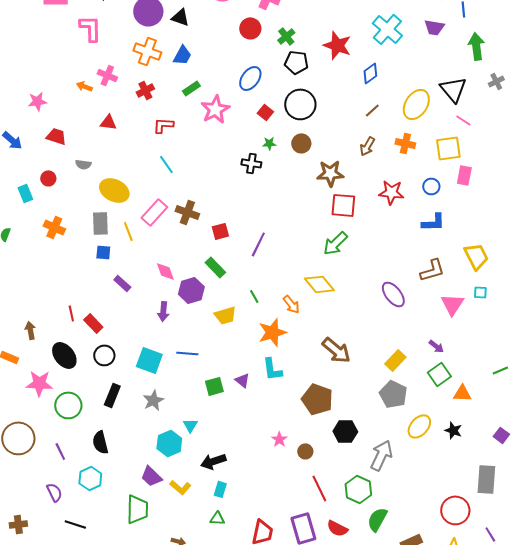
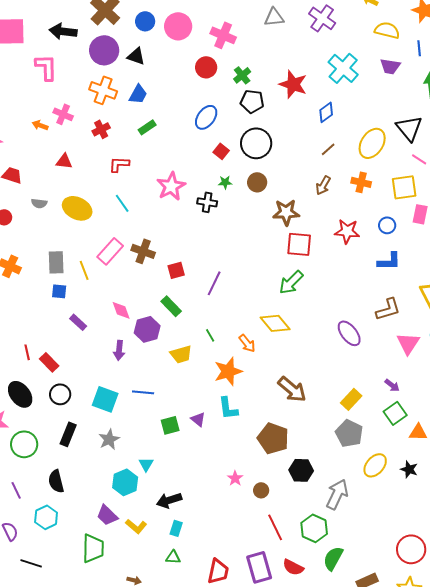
pink star: (215, 109) -> (171, 186), moved
yellow ellipse: (114, 190) -> (77, 208), moved

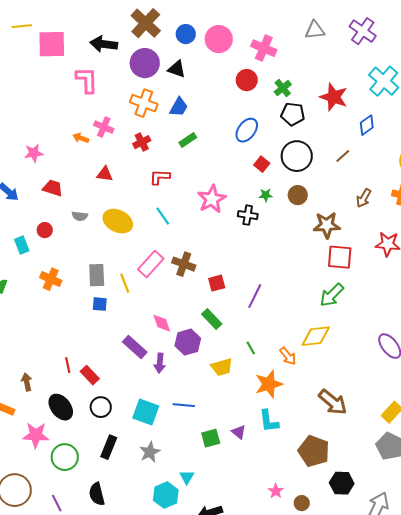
brown line: (328, 149) -> (343, 156), moved
purple rectangle: (78, 322) -> (135, 347), moved, size x1.4
yellow diamond: (275, 323) -> (316, 336), turned -56

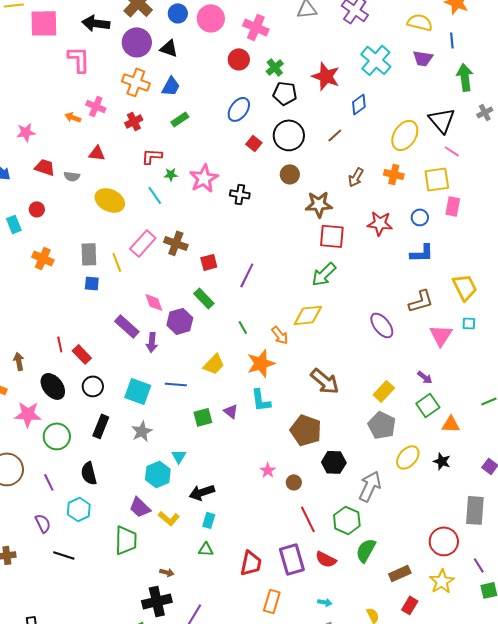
green star: (266, 195) -> (171, 174), moved
gray semicircle: (80, 216) -> (72, 176), moved
yellow trapezoid: (222, 367) -> (214, 364), moved, turned -30

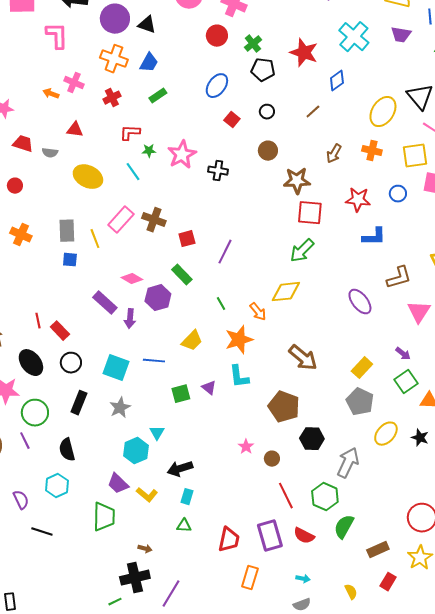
black circle: (289, 135) -> (267, 112), size x0.5
blue L-shape: (422, 253) -> (374, 237), moved
pink diamond: (154, 302) -> (132, 279), turned -40
purple line: (49, 482) -> (25, 441), moved

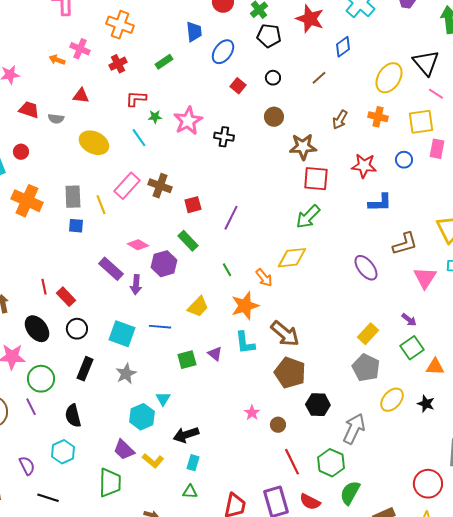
blue trapezoid: (149, 63) -> (194, 32), moved, turned -35
orange cross: (21, 235) -> (27, 201), size x1.4
brown arrow: (303, 358) -> (285, 334), moved

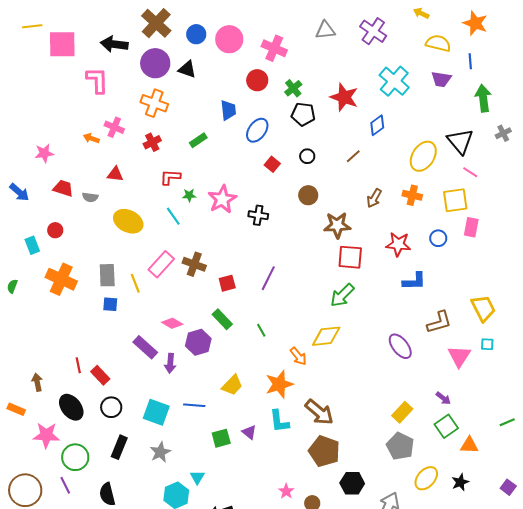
purple line: (231, 218) -> (268, 278), moved
green line: (227, 270) -> (261, 330), moved
black star: (426, 404) -> (460, 482), turned 30

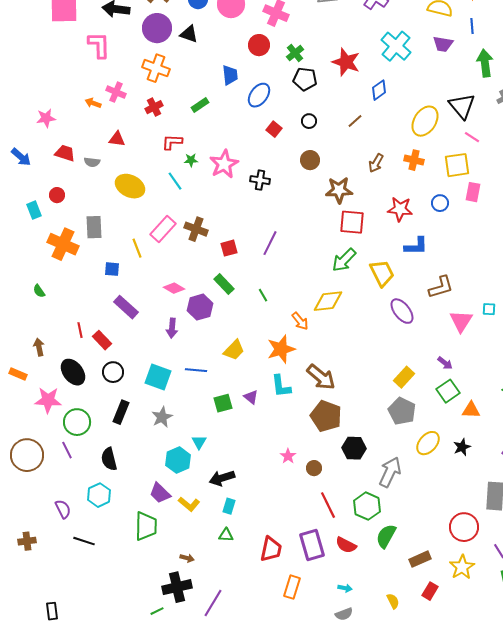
gray rectangle: (107, 275) -> (94, 227), moved
green semicircle: (12, 286) -> (39, 291), moved, turned -56
yellow trapezoid: (483, 308) -> (382, 273), moved
purple rectangle: (145, 347) -> (126, 307), moved

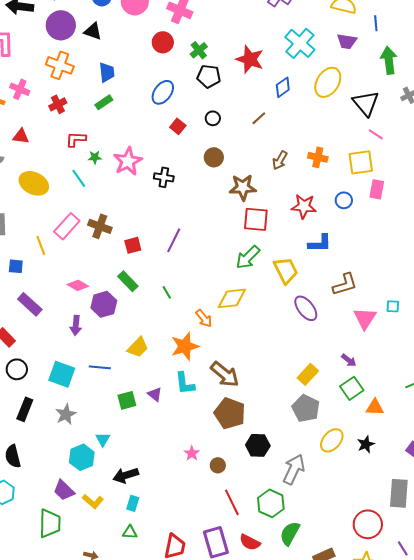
blue trapezoid: (230, 75) -> (107, 72), moved
yellow ellipse: (425, 121) -> (328, 82), moved

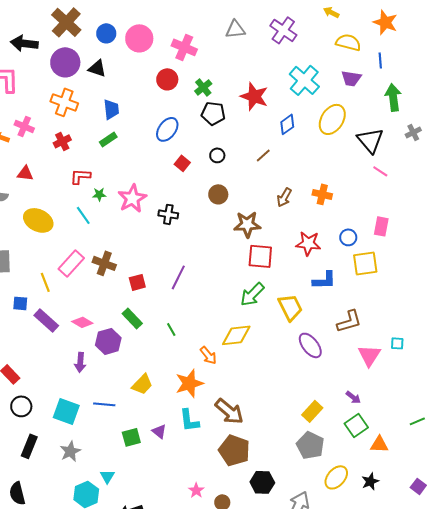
yellow square: (361, 162) -> (365, 263), moved
purple rectangle: (30, 304) -> (46, 320), moved

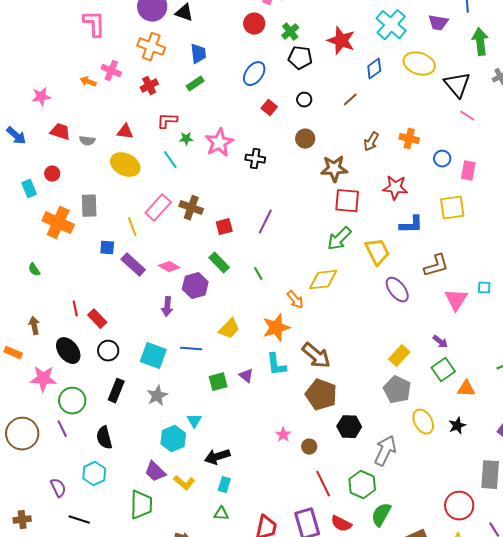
yellow ellipse: (332, 119) -> (419, 64), turned 76
red triangle: (25, 173) -> (125, 132), moved
blue circle: (348, 237) -> (442, 159), moved
yellow ellipse: (336, 477) -> (423, 422), turned -70

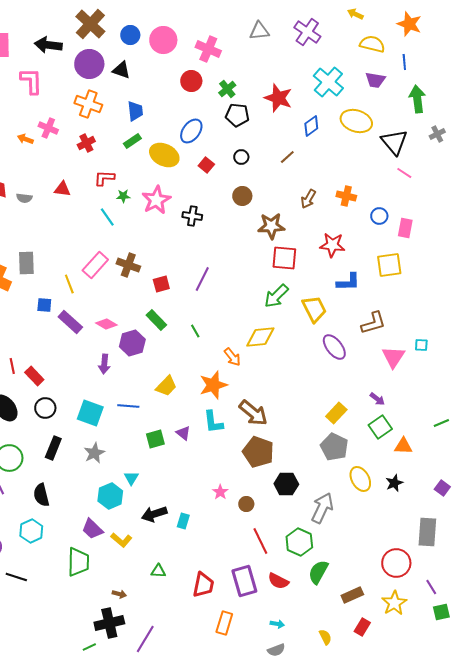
yellow ellipse: (125, 165) -> (164, 155), moved
cyan rectangle: (224, 485) -> (183, 521), moved

